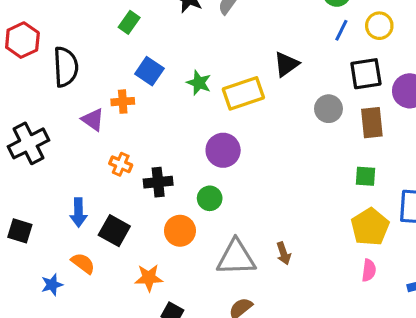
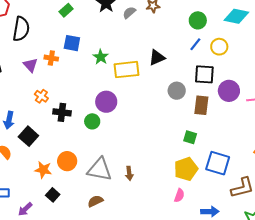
blue square: (149, 71) -> (72, 43), turned -36
green circle: (210, 198) -> (92, 121), moved
orange circle: (180, 231) -> (67, 161), moved

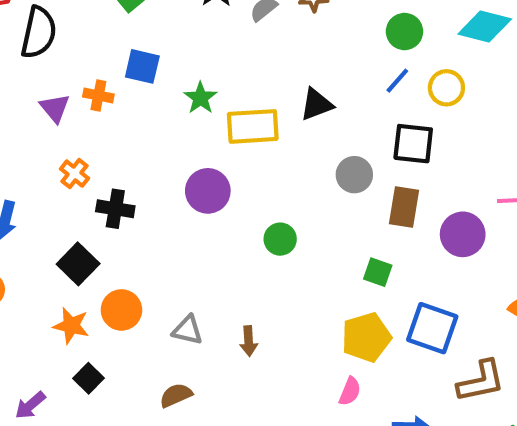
purple circle: (229, 91) -> (463, 234), moved
green circle: (92, 121) -> (280, 239), moved
black square: (28, 136) -> (78, 264), moved
gray triangle: (99, 169) -> (187, 330), size x0.6

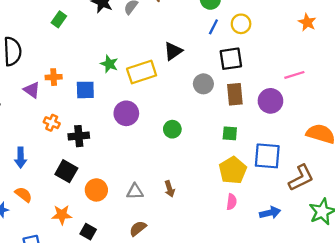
blue square: (142, 66) -> (85, 90), moved
orange star: (71, 326) -> (62, 215), moved

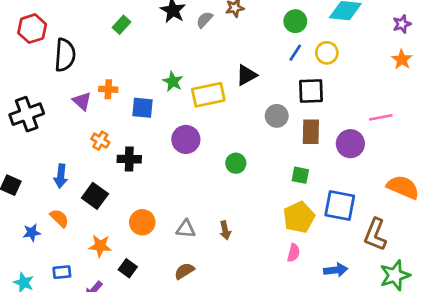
black square: (66, 171) -> (95, 196), moved
brown L-shape: (301, 178) -> (375, 235), turned 132

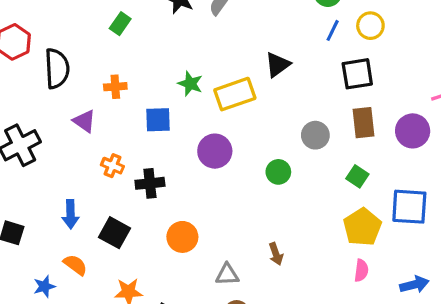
orange cross: (108, 89) -> (115, 87), moved
gray circle: (277, 116) -> (315, 135), moved
green square: (300, 175) -> (357, 176), turned 30
orange circle: (142, 222) -> (182, 237), moved
gray triangle: (186, 229) -> (227, 275), moved

